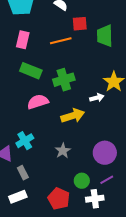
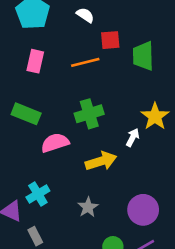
green rectangle: (31, 71) -> (26, 114), moved
white arrow: (97, 98) -> (133, 137), turned -48

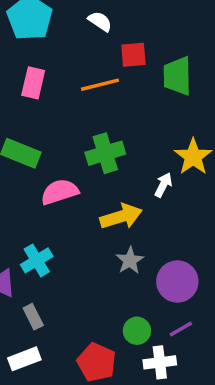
gray star: (88, 207) -> (130, 260), moved

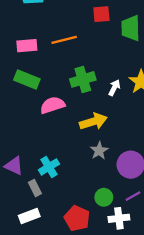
pink rectangle: (33, 83) -> (27, 46), moved, turned 72
orange line: (100, 85) -> (64, 40), moved
white arrow: (163, 185) -> (114, 88), moved
cyan cross: (37, 260) -> (49, 167), moved

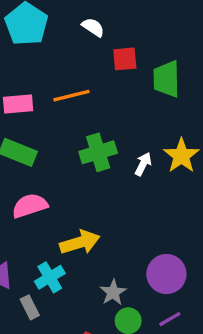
pink semicircle: (52, 105) -> (30, 206), moved
yellow arrow: (93, 121) -> (80, 242), moved
gray star: (99, 151) -> (113, 292), moved

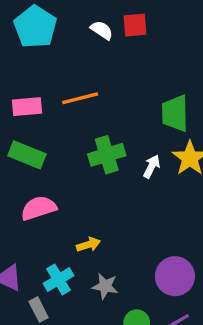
red square: (125, 59) -> (135, 25), moved
green trapezoid: (166, 79) -> (175, 113), moved
yellow arrow: (80, 242) -> (88, 245), size x0.6
gray star: (113, 292) -> (105, 286), moved, turned -30

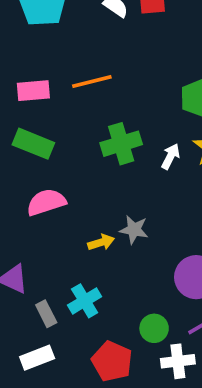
cyan cross: (59, 280) -> (85, 301), moved
gray star: (105, 286) -> (134, 230), moved

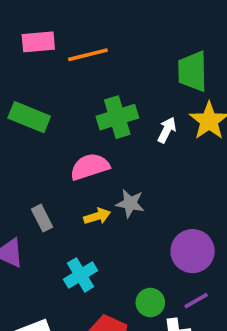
pink rectangle: (33, 91) -> (38, 42), moved
pink semicircle: (46, 202) -> (90, 167), moved
gray rectangle: (46, 314) -> (42, 218), moved

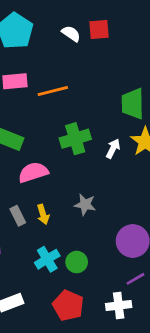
pink semicircle: (90, 167) -> (33, 172), moved
yellow arrow: (97, 216) -> (43, 214), moved, turned 90
green circle: (150, 302) -> (77, 262), moved

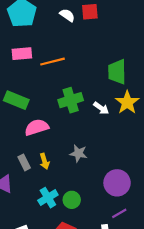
white arrow: (113, 149) -> (101, 108), turned 98

